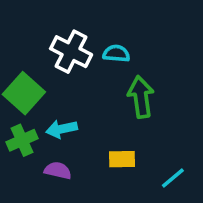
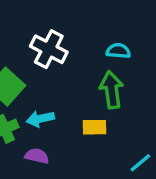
cyan semicircle: (116, 54) -> (118, 51), moved
yellow rectangle: (122, 159) -> (95, 127), moved

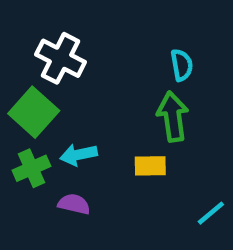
white cross: (49, 49) -> (61, 58), moved
cyan semicircle: (118, 51) -> (182, 65), turned 75

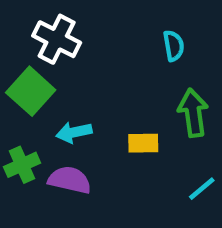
green arrow: (173, 117) -> (193, 113), moved
green cross: (31, 168) -> (22, 165), moved
purple semicircle: (74, 204) -> (70, 180), size x1.4

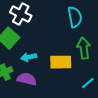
cyan semicircle: (174, 46) -> (75, 17), size x1.5
yellow rectangle: (143, 143) -> (61, 62), size x1.5

